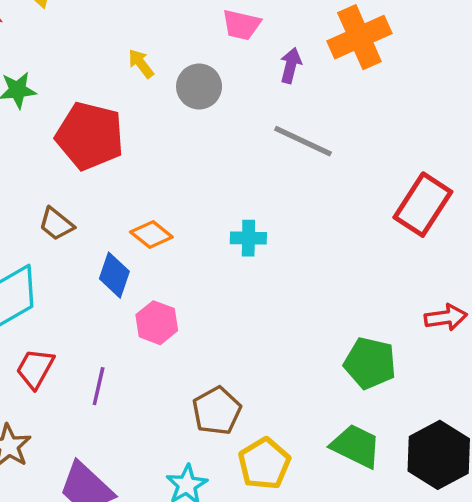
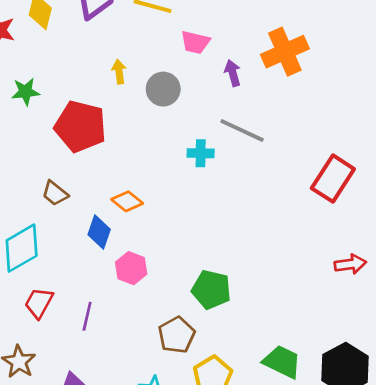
yellow arrow: (141, 64) -> (119, 72), turned 30
purple arrow: (291, 65) -> (233, 73), turned -30
cyan cross: (248, 238) -> (201, 153), moved
green pentagon: (370, 363) -> (211, 290), moved

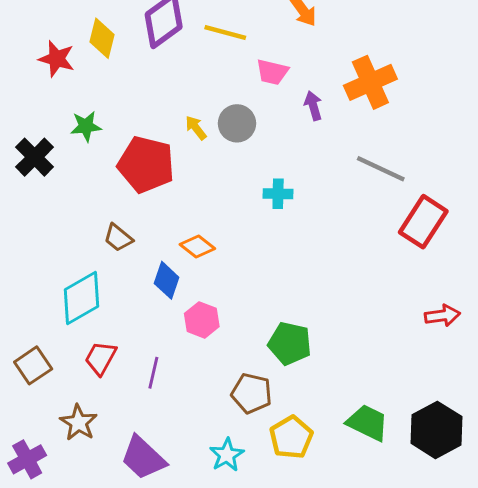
yellow arrow: (119, 72) -> (196, 128), moved, turned -30
gray line: (242, 130) -> (381, 169), moved
brown pentagon: (177, 335) -> (252, 393), turned -30

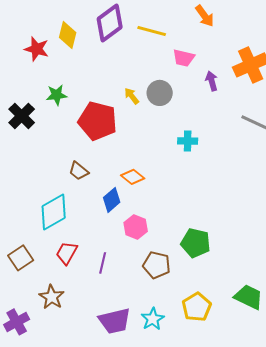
blue diamond: (167, 280) -> (112, 200), turned 30
brown pentagon: (252, 393) -> (157, 265), moved
purple trapezoid: (143, 458) -> (115, 321), moved, turned -56

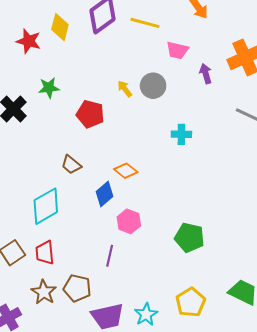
red pentagon: (98, 121) -> (90, 114), size x0.7
red trapezoid: (67, 253) -> (45, 253), moved, turned -35
purple line: (103, 263) -> (110, 256), moved
brown pentagon: (157, 265) -> (77, 288), moved

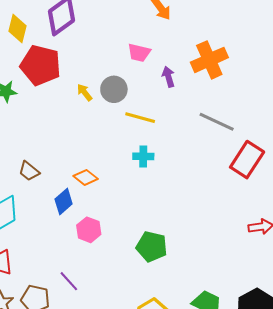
yellow line: (145, 23) -> (140, 118), moved
red pentagon: (90, 114) -> (41, 65), moved, size x1.4
cyan cross: (181, 134) -> (143, 156), moved
purple line: (110, 256) -> (69, 281), moved, turned -55

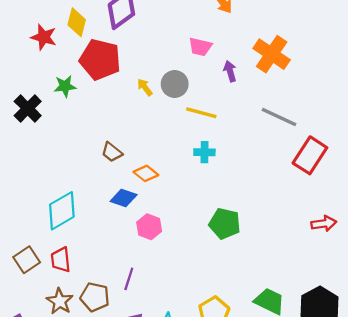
orange cross: (209, 60) -> (272, 54), turned -32
brown trapezoid: (29, 171) -> (112, 152), moved
blue diamond: (64, 202) -> (124, 198), turned 60
green pentagon: (152, 247) -> (225, 224), moved
purple line: (69, 281) -> (129, 279), turned 60

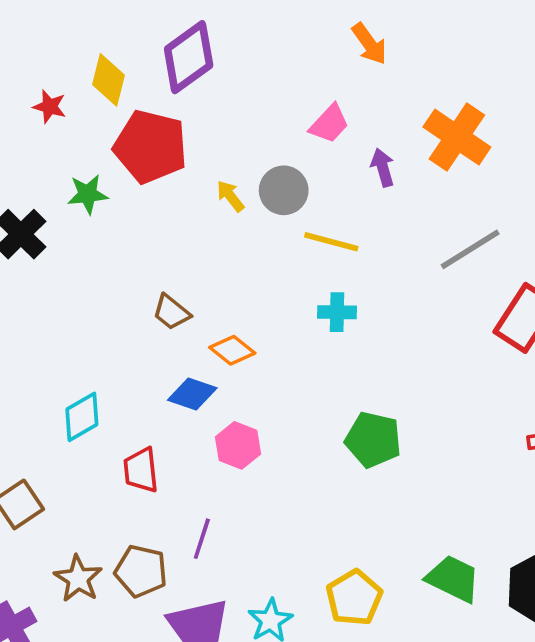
red star: (44, 37) -> (50, 107), size x0.7
pink trapezoid: (200, 47) -> (329, 124), turned -60
gray line: (279, 117) -> (470, 249), turned -57
cyan diamond: (62, 211) -> (82, 417), size x0.7
red trapezoid: (61, 260) -> (141, 470), moved

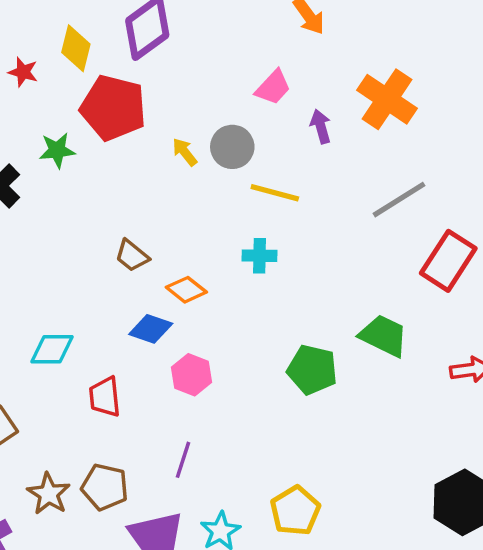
cyan cross: (337, 312) -> (259, 256), moved
cyan diamond: (82, 417) -> (52, 349), turned 30
purple line: (202, 539) -> (183, 460), moved
green trapezoid: (453, 579) -> (384, 336), moved

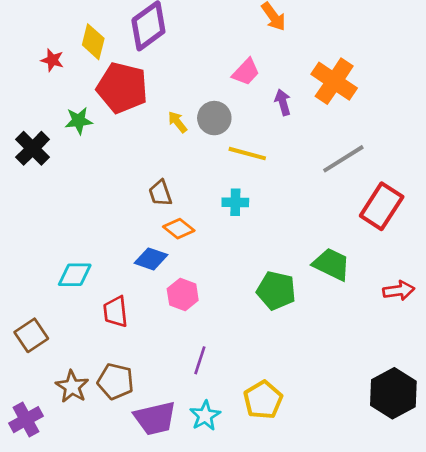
brown trapezoid: (132, 256) -> (160, 193), moved, turned 32
purple line: (183, 460) -> (200, 360), moved

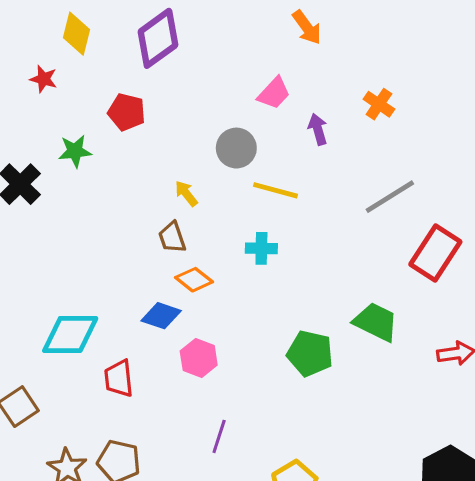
yellow diamond: (93, 42) -> (76, 34), moved
orange cross: (334, 81) -> (379, 104), size x0.6
red pentagon: (122, 88) -> (127, 112), size x0.6
yellow arrow: (177, 122) -> (186, 193), moved
cyan diamond: (75, 275) -> (70, 335), size x1.4

